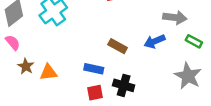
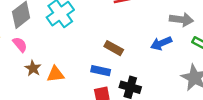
brown rectangle: (118, 46) -> (114, 48), moved

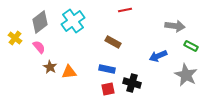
blue arrow: (161, 43) -> (158, 56), moved
brown rectangle: (114, 48) -> (113, 42), moved

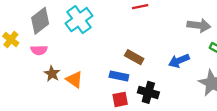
brown rectangle: (113, 42) -> (134, 57), moved
pink semicircle: (39, 47) -> (39, 50), turned 128
orange triangle: (69, 72) -> (74, 80), turned 42

